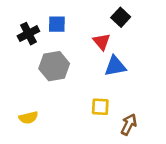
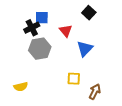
black cross: (28, 34) -> (32, 28), moved
red triangle: (102, 42) -> (66, 31), moved
blue triangle: (115, 66) -> (85, 49), turned -36

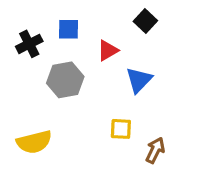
black cross: (32, 28) -> (29, 44), moved
red triangle: (66, 31) -> (108, 50), turned 40
yellow semicircle: (21, 87) -> (34, 142), size x1.5

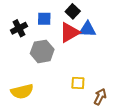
black square: (145, 21) -> (73, 11), moved
red triangle: (108, 50) -> (70, 32), size x1.5
blue triangle: (139, 80) -> (87, 29), moved, turned 48

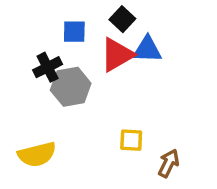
black cross: (19, 28) -> (48, 67), moved

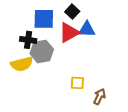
blue square: (74, 32) -> (44, 19), size x1.5
black cross: (48, 67) -> (28, 40), turned 35
yellow semicircle: (37, 154) -> (22, 64), moved

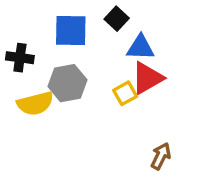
red triangle: (69, 33) -> (147, 78), moved
black cross: (28, 40) -> (20, 58), moved
yellow square: (77, 83) -> (125, 93), moved, turned -32

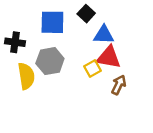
red triangle: (147, 78) -> (109, 57), turned 40
yellow semicircle: (35, 103) -> (26, 76), turned -85
brown arrow: (161, 156) -> (119, 85), moved

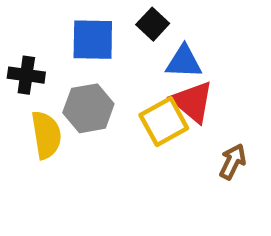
red triangle: (109, 57) -> (193, 102), turned 30
yellow square: (92, 69) -> (164, 122), size x1.5
brown arrow: (119, 85) -> (233, 162), moved

